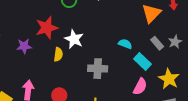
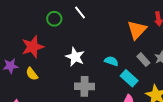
white star: (74, 39) -> (75, 57), moved
yellow semicircle: (58, 54) -> (32, 74), moved, turned 136

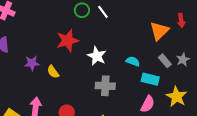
green circle: (54, 19) -> (82, 10), moved
red star: (33, 47) -> (67, 41), moved
cyan rectangle: (129, 78) -> (150, 79), turned -30

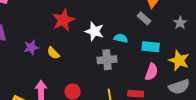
cyan semicircle: (133, 61) -> (121, 38), moved
gray rectangle: (165, 61) -> (144, 18), moved

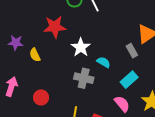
cyan rectangle: (151, 47) -> (129, 80), turned -66
pink semicircle: (151, 72) -> (122, 104), turned -78

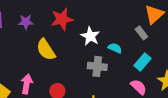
purple star: (16, 43) -> (26, 22), moved
yellow semicircle: (35, 55) -> (46, 50), size x1.6

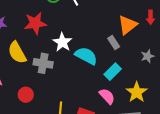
cyan semicircle: (115, 48) -> (86, 56), size x1.6
gray cross: (97, 66) -> (43, 63), moved

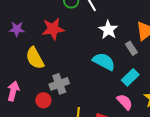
white star: (62, 42) -> (108, 30), moved
gray cross: (43, 63) -> (59, 84), moved, turned -30

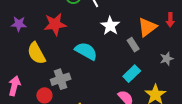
cyan semicircle: (104, 61) -> (86, 51), moved

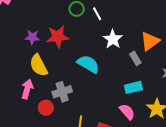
purple star: (19, 24) -> (32, 37), moved
cyan rectangle: (132, 74) -> (133, 87), turned 30
pink arrow: (14, 86) -> (27, 89), moved

